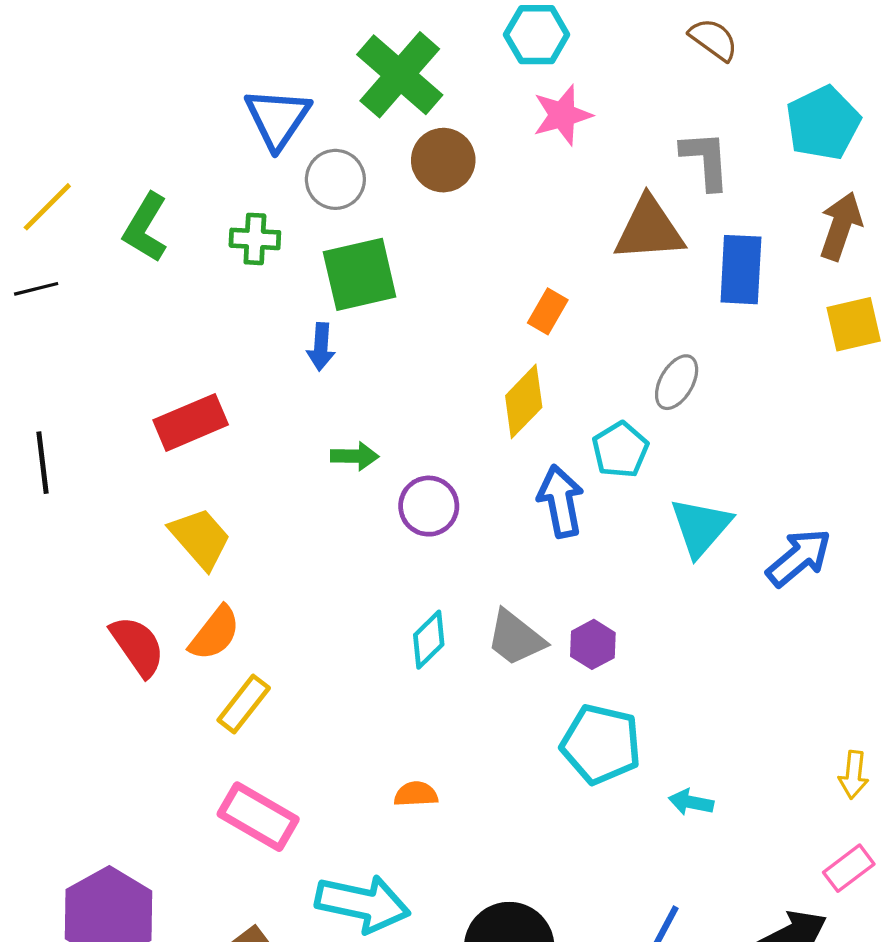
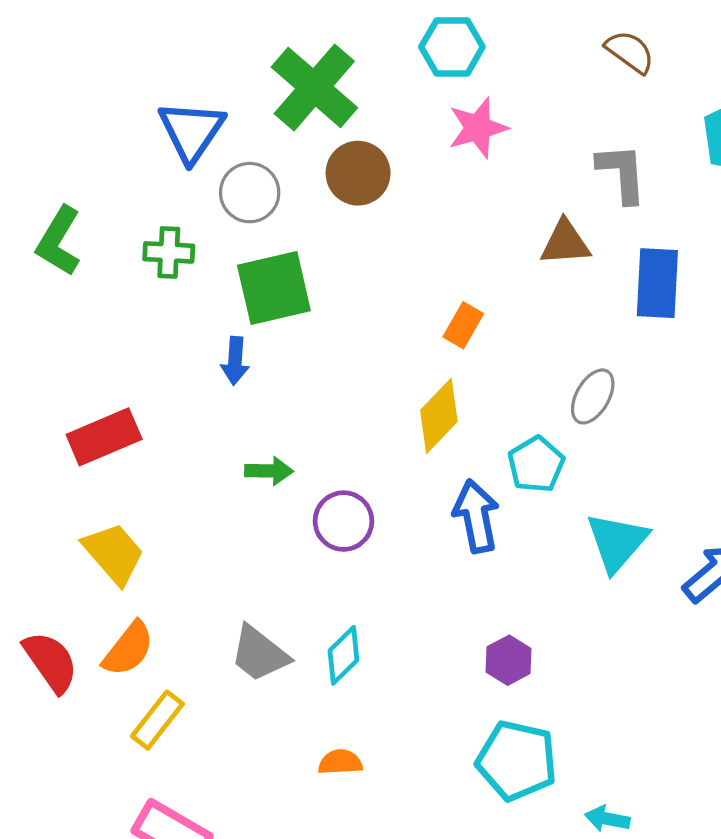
brown triangle: (649, 229) -> (565, 243), size x0.7
gray trapezoid: (516, 638) -> (259, 654), moved
orange semicircle: (416, 794) -> (340, 762), moved

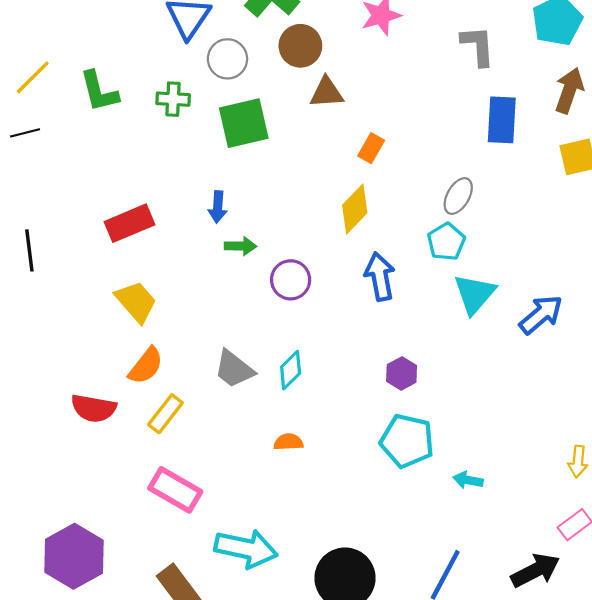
green L-shape: (59, 241) -> (99, 92), turned -45
brown triangle: (565, 243) -> (327, 93), moved
blue arrow: (235, 361) -> (218, 207), moved
cyan pentagon: (536, 464) -> (446, 242), moved
red semicircle: (51, 662) -> (94, 408), moved, turned 135

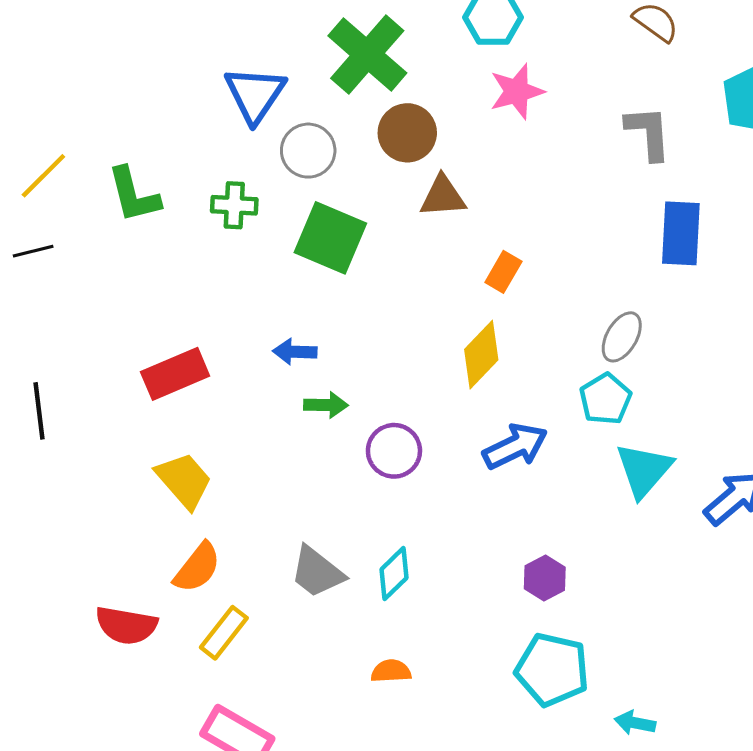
green square: (244, 123) -> (330, 238), turned 36
blue arrow: (218, 207) -> (295, 352), turned 88
blue arrow: (380, 277) -> (515, 446), turned 75

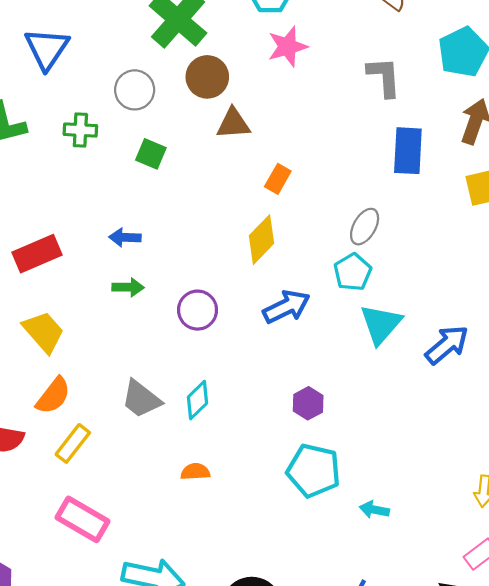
blue triangle: (255, 94) -> (47, 49), moved
green square: (330, 238) -> (151, 154), size x0.6
green arrow: (326, 405) -> (128, 287), moved

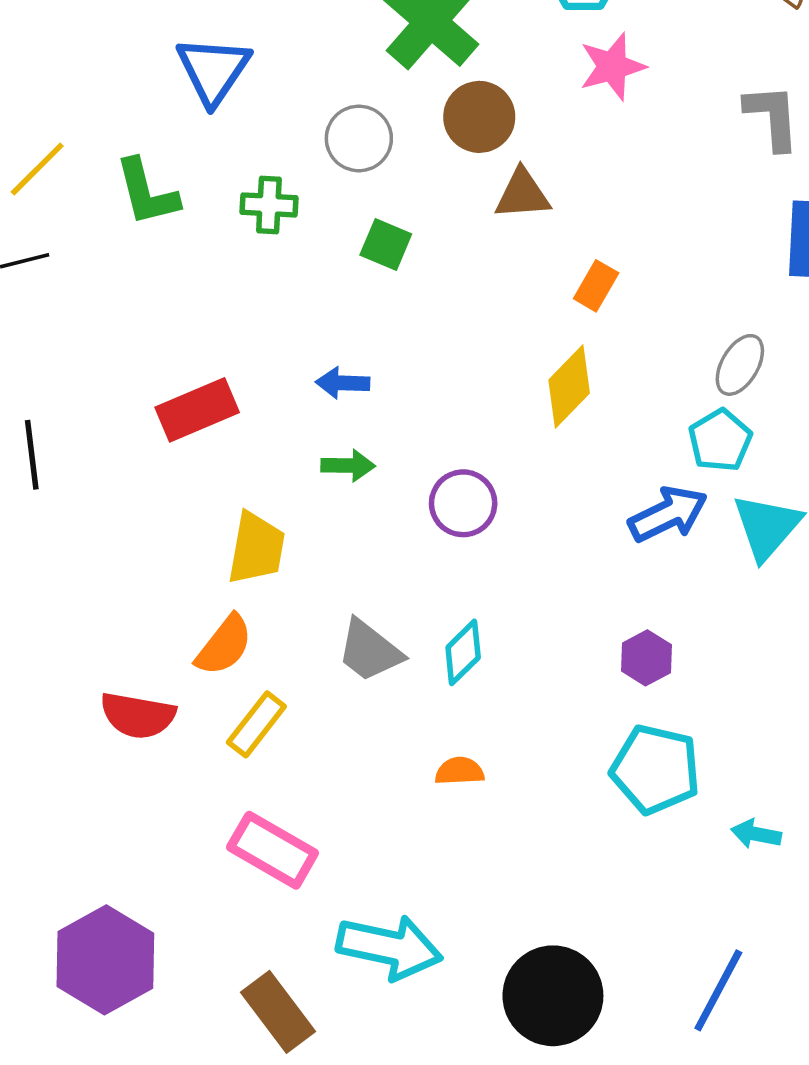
blue arrow: (286, 307) -> (668, 514), moved
yellow trapezoid: (44, 332) -> (256, 548), moved, turned 51

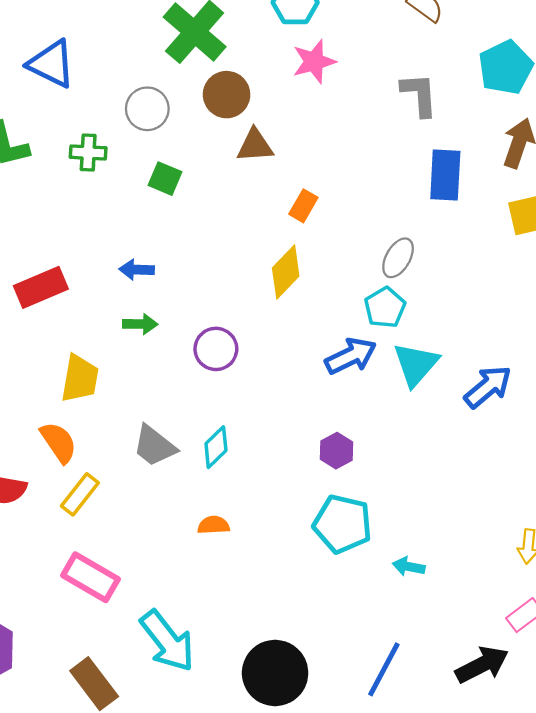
blue triangle: (213, 70) -> (51, 64), turned -38
orange semicircle: (224, 645) -> (59, 442), turned -72
cyan arrow: (389, 947) -> (167, 641), turned 40

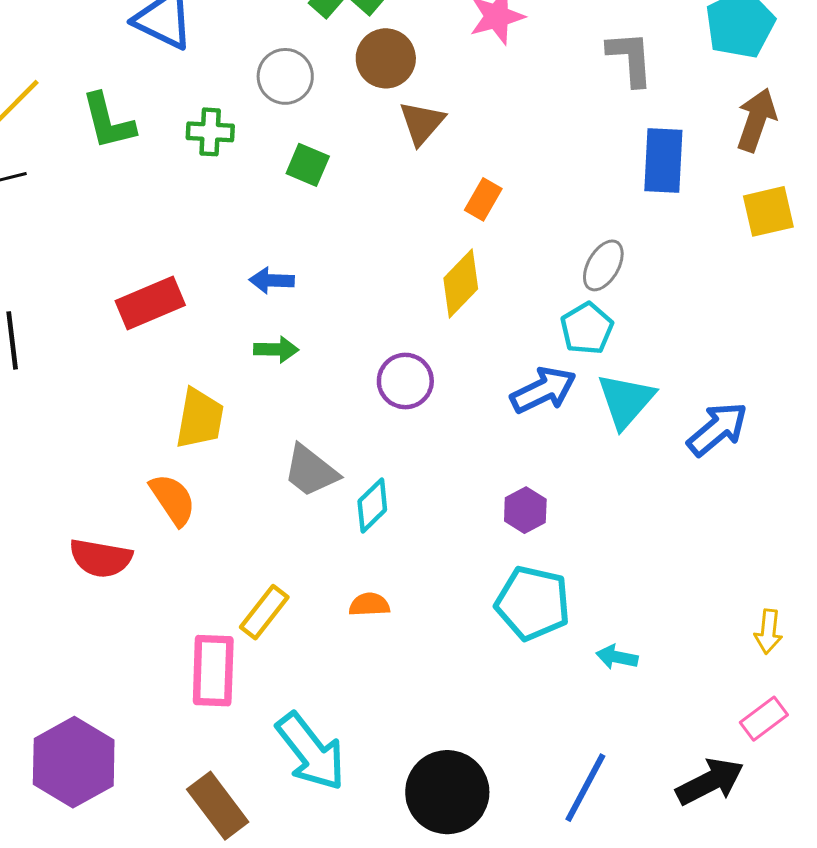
brown triangle: (255, 145) -> (422, 123), turned -45
purple circle: (216, 349) -> (405, 381), moved
gray trapezoid: (154, 446) -> (311, 471), moved
yellow rectangle: (80, 494) -> (264, 612), moved
pink rectangle: (91, 577) -> (213, 671), turned 62

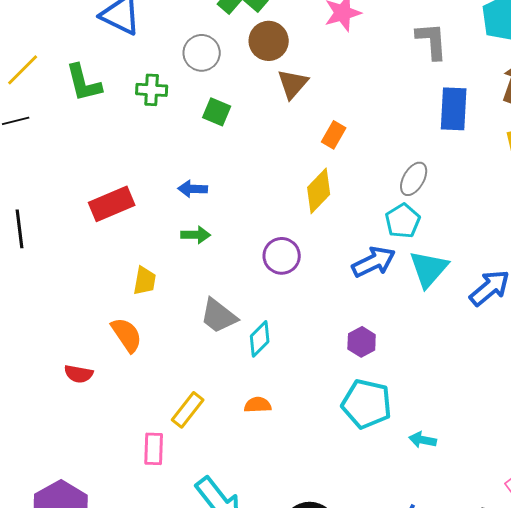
yellow trapezoid: (200, 419) -> (145, 281), size x0.7
red semicircle: (101, 558) -> (79, 374), size x0.7
pink rectangle: (213, 671) -> (154, 449), size x0.7

